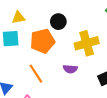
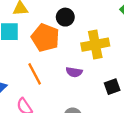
orange pentagon: (42, 41) -> (45, 38), turned 30

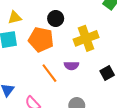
orange line: (35, 74) -> (49, 73), moved

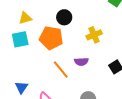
yellow cross: (86, 38) -> (94, 35), size x0.7

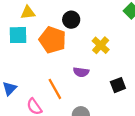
yellow cross: (94, 35) -> (101, 45), turned -35
orange line: (61, 70) -> (55, 89), moved

